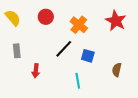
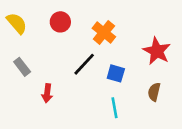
red star: (116, 21) -> (157, 51), moved
gray rectangle: (17, 51) -> (22, 67), turned -32
cyan line: (78, 81) -> (114, 108), moved

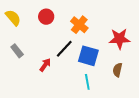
red star: (157, 51) -> (119, 39), turned -30
blue square: (116, 73) -> (88, 56), size x1.5
red arrow: (47, 93) -> (45, 65), moved, turned -152

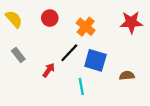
red star: (119, 39) -> (131, 22), moved
brown semicircle: (117, 70) -> (127, 76), turned 72
cyan line: (87, 82) -> (81, 86), moved

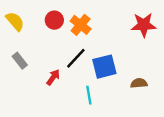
orange cross: (86, 27) -> (81, 25), moved
blue square: (95, 60) -> (104, 67), turned -30

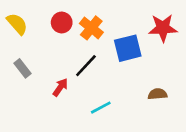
blue square: (104, 67) -> (128, 48), moved
cyan line: (89, 95) -> (101, 108), turned 72

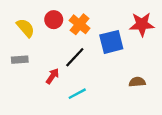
yellow semicircle: (17, 24) -> (26, 28), moved
gray rectangle: (23, 68) -> (20, 60), turned -56
cyan line: (101, 108) -> (77, 94), moved

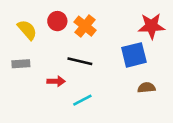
blue square: (111, 42) -> (134, 55), moved
black line: (75, 57) -> (80, 61), turned 60
red arrow: (53, 76) -> (56, 81), turned 56

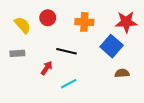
orange cross: (85, 26) -> (84, 22), moved, turned -36
blue square: (134, 55) -> (112, 46), turned -35
red arrow: (56, 81) -> (47, 68), turned -56

